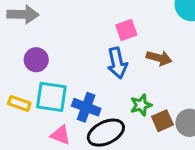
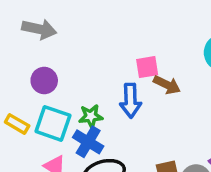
brown arrow: (159, 58) -> (167, 85), moved
green star: (141, 105) -> (91, 116), moved

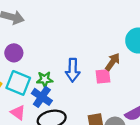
pink square: (147, 67) -> (103, 76), moved
brown arrow: (167, 85) -> (113, 62), moved, turned -84

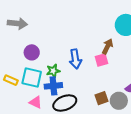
purple circle: (14, 53) -> (32, 52), moved
blue cross: (42, 97) -> (53, 86), turned -30

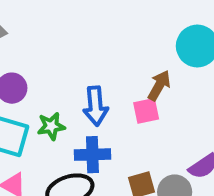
blue cross: (53, 86) -> (92, 155), moved

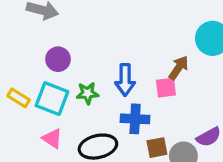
blue cross: (92, 155) -> (135, 119), moved

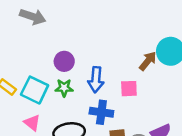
purple circle: (58, 59) -> (64, 61), moved
brown arrow: (179, 68) -> (148, 61), moved

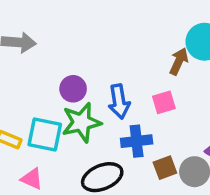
green star: (64, 88) -> (81, 122), size x1.6
pink triangle: (32, 123) -> (32, 179), moved

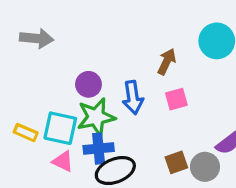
brown arrow: (179, 61) -> (167, 62), moved
blue cross: (137, 141) -> (99, 149), moved
pink triangle: (32, 179) -> (63, 161), moved

